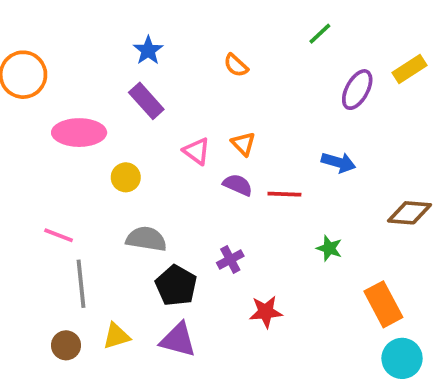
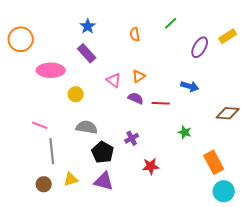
green line: (320, 34) -> (171, 23), moved
orange semicircle: (236, 65) -> (135, 34), turned 40
orange triangle: (243, 144) -> (139, 76), turned 40

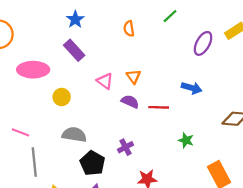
orange triangle: (139, 76) -> (133, 76), turned -32

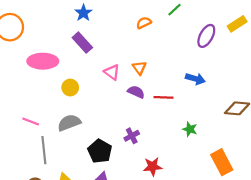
orange semicircle: (129, 29) -> (144, 23), moved, turned 72
gray semicircle: (74, 135) -> (69, 123), moved, turned -30

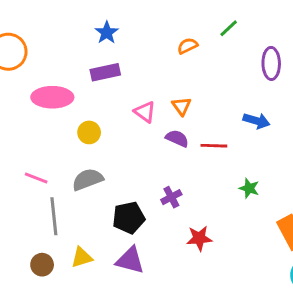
purple ellipse: (206, 36) -> (271, 63), turned -30
purple rectangle: (82, 43) -> (105, 72), turned -60
black pentagon: (100, 151) -> (129, 218), turned 30

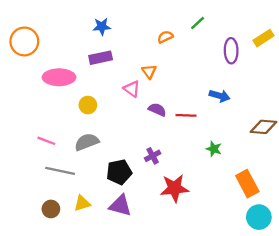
blue star: (107, 33) -> (102, 26), turned 30
orange triangle: (182, 106) -> (149, 72), moved
gray line: (54, 216) -> (60, 171), turned -72
red star: (199, 238) -> (175, 188), size x1.4

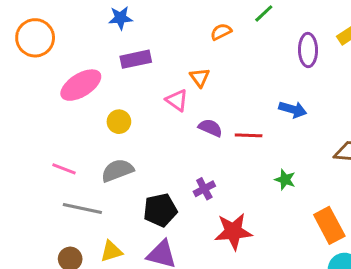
blue star: (102, 26) -> (120, 18), moved
pink ellipse: (59, 77) -> (81, 85), turned -32

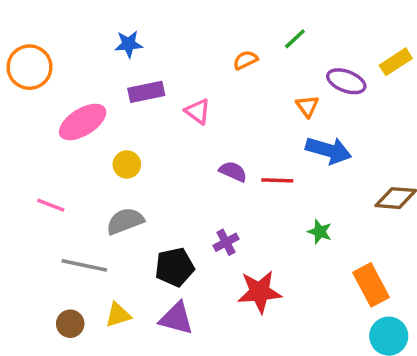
purple ellipse: (308, 50) -> (346, 81), turned -68
orange triangle: (200, 77) -> (307, 106), moved
pink triangle: (177, 100) -> (198, 111), moved
blue arrow: (293, 109) -> (329, 150), size x1.4
pink line: (64, 169) -> (51, 205), moved

